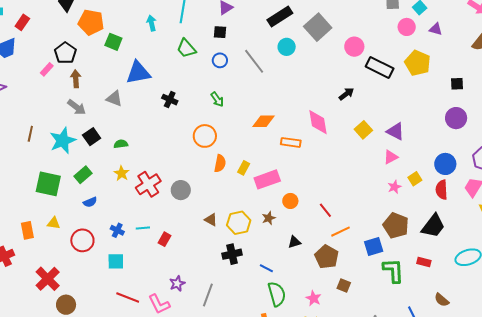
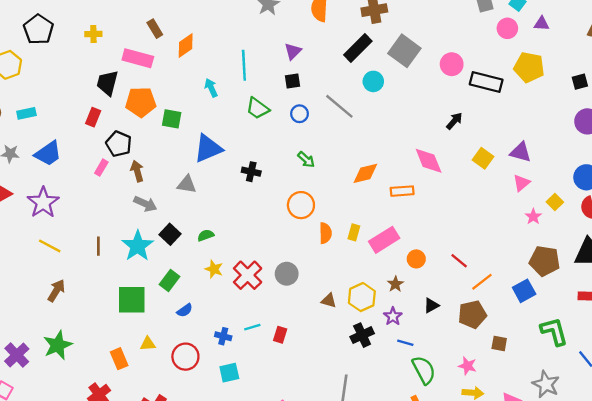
red rectangle: (22, 22) -> (93, 117), moved
brown pentagon: (327, 257) -> (472, 314), turned -30
green L-shape: (393, 271) -> (554, 331), moved
purple star: (177, 284) -> (393, 316), moved

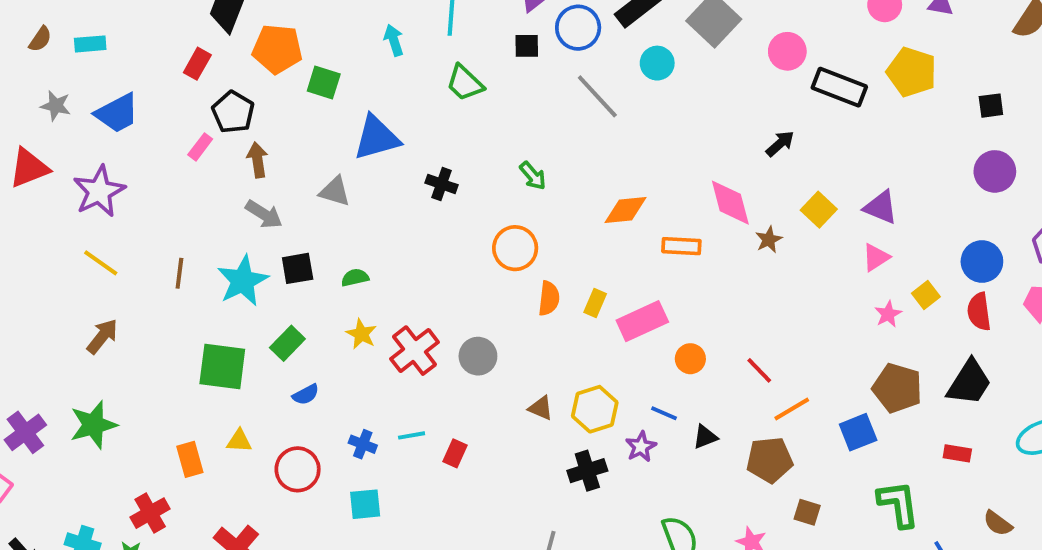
blue circle: (300, 114) -> (578, 28), moved, size x1.5
black square: (170, 234) -> (298, 268), turned 30
brown star: (395, 284) -> (769, 240), moved
blue line: (405, 343) -> (664, 413), moved

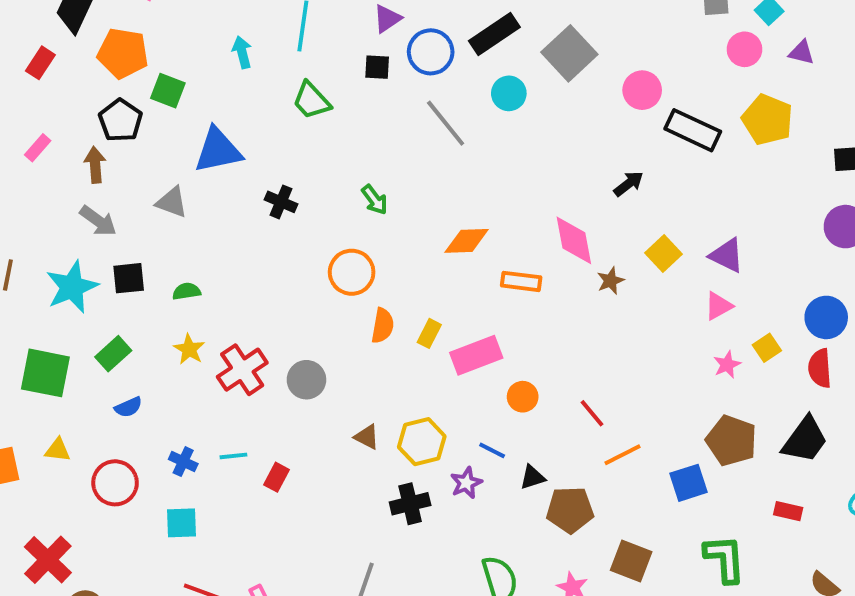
black pentagon: (233, 112) -> (120, 120), moved
brown pentagon: (770, 460) -> (570, 510), moved
brown square: (807, 512) -> (631, 561), size x1.5

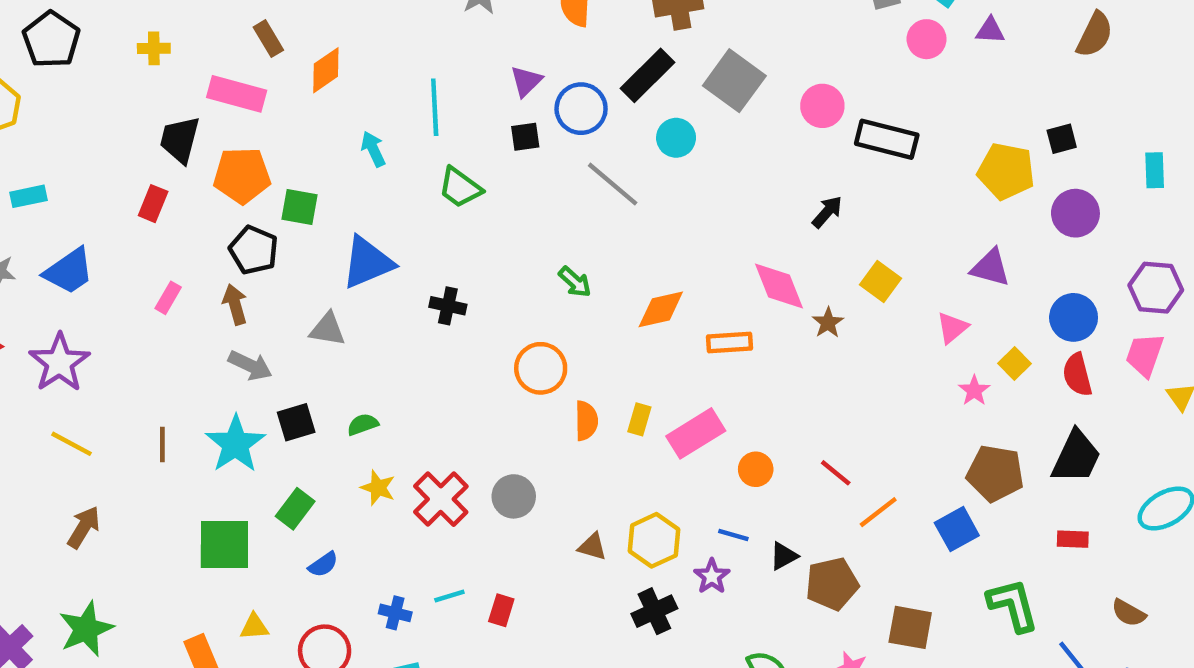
yellow pentagon: (767, 120) -> (1006, 171), moved
green arrow: (375, 200) -> (575, 282), moved
purple triangle: (727, 255) -> (990, 268), moved

